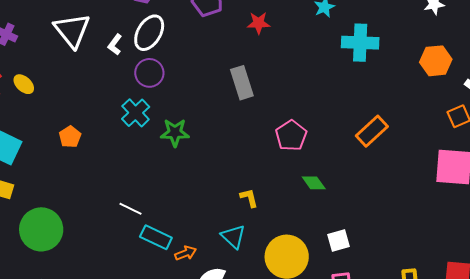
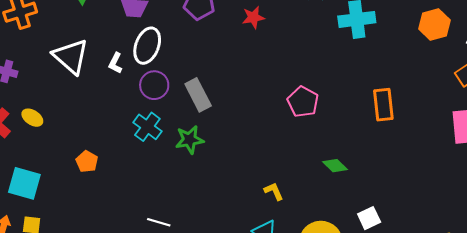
gray rectangle: (242, 83) -> (198, 95), moved
orange rectangle: (372, 131) -> (383, 105), turned -44
pink pentagon: (291, 136) -> (303, 102), moved

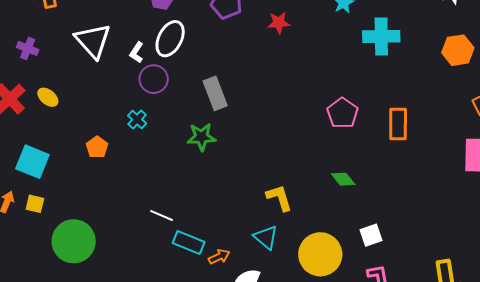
purple circle: (154, 85) -> (154, 79), moved
pink pentagon: (303, 102) -> (342, 113), moved
cyan cross: (147, 127) -> (137, 120), moved, size x0.7
yellow L-shape: (274, 191) -> (279, 198), size x1.4

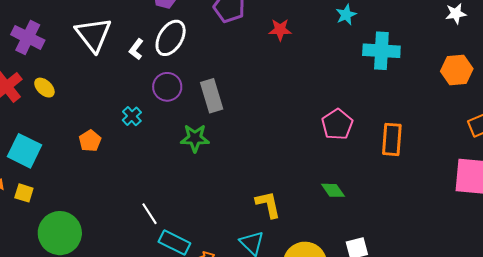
purple cross: (28, 48) -> (28, 37), size x1.5
purple circle: (154, 79) -> (167, 87), moved
white line: (162, 215) -> (149, 214), turned 30

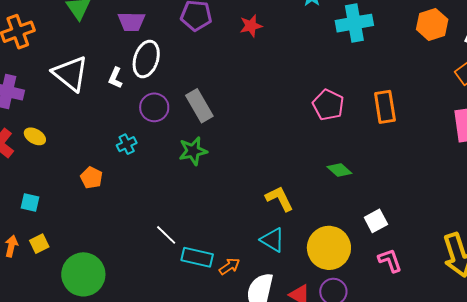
cyan cross: (132, 116) -> (127, 144), turned 30
cyan square: (25, 151) -> (30, 202), size x0.6
yellow square: (24, 193) -> (39, 244), turned -30

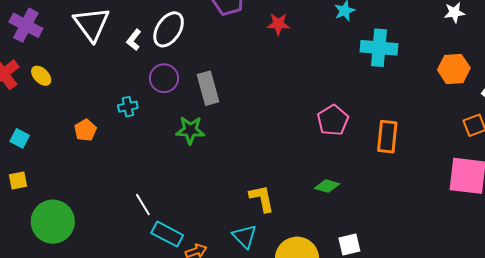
green diamond: (339, 170) -> (327, 186), turned -40

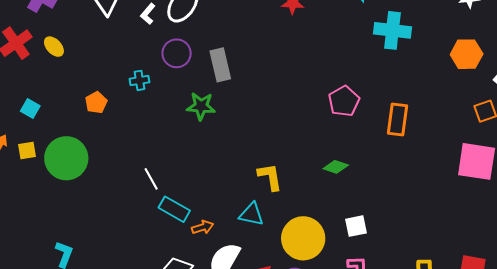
green circle: (53, 222) -> (66, 158), moved
cyan triangle: (245, 236) -> (251, 214), turned -36

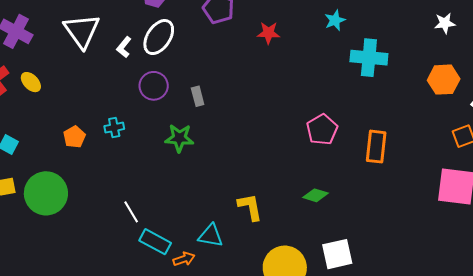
gray rectangle: (220, 65) -> (198, 96), size x0.6
cyan cross: (139, 80) -> (114, 128), moved
cyan triangle: (251, 214) -> (211, 236), moved
white square: (356, 226) -> (337, 254), size x1.4

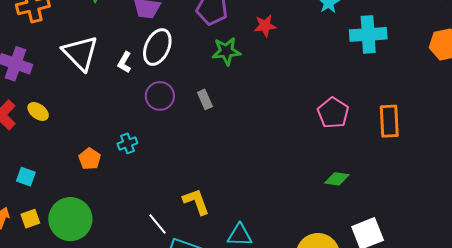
green star: (179, 138) -> (226, 51), moved
yellow L-shape: (250, 207) -> (196, 202), moved

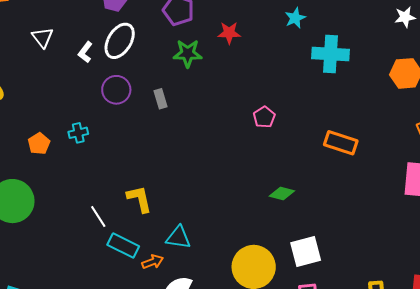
white triangle: (80, 53) -> (43, 37), size x0.6
pink pentagon: (333, 113) -> (264, 117), moved, size x0.7
orange rectangle: (389, 121) -> (341, 143), turned -76

